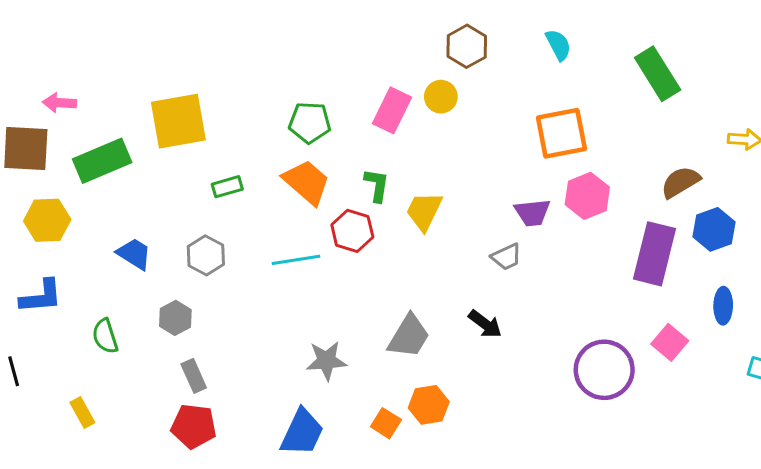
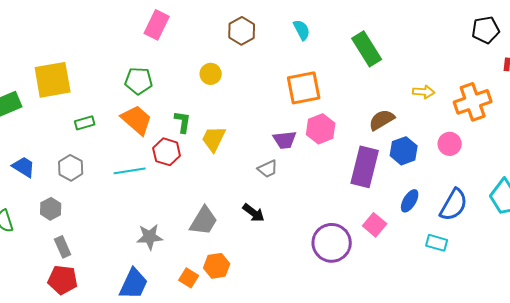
yellow circle: (441, 97) -> (211, 74), moved
pink rectangle: (392, 110) -> (157, 25), moved
blue ellipse: (723, 306) -> (410, 201), turned 30

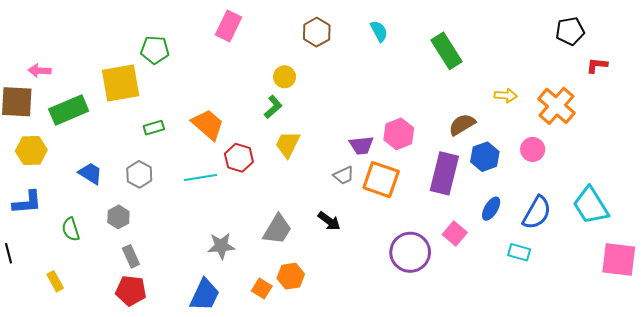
green pentagon: (139, 81) -> (155, 50), moved
orange square: (304, 88) -> (381, 180), moved, turned 30
orange cross: (473, 102) -> (556, 106), turned -30
green L-shape: (183, 122) -> (273, 107), moved, turned 40

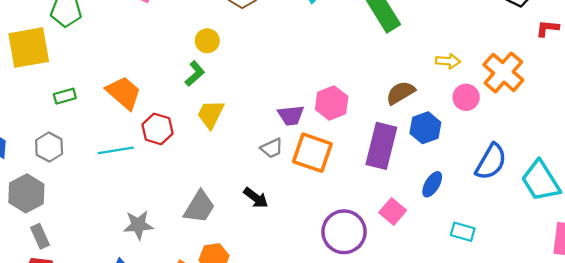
pink circle: (533, 149) -> (466, 97), moved
blue semicircle: (537, 213) -> (491, 162), moved
gray hexagon: (118, 217) -> (26, 193), size x1.5

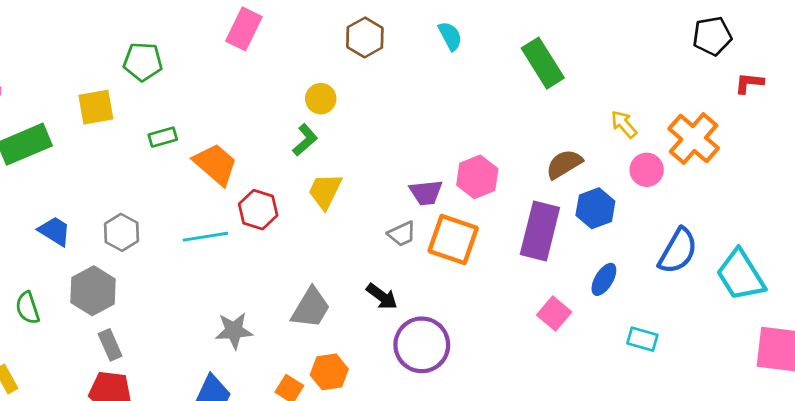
yellow square: (29, 48) -> (96, 107), size x0.7
yellow arrow: (448, 61) -> (624, 124), turned -135
green rectangle: (65, 96) -> (163, 137), moved
purple circle: (344, 232) -> (422, 345), moved

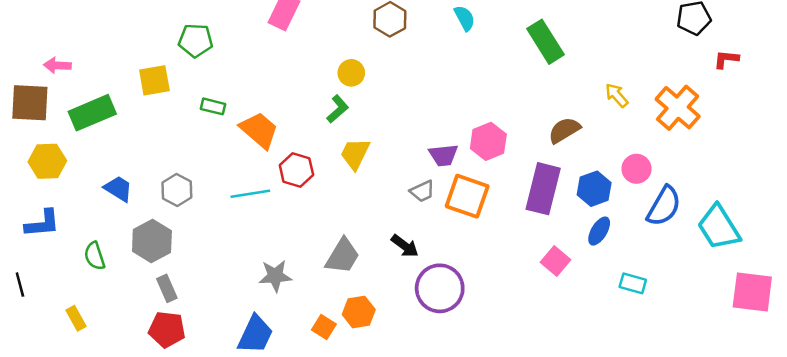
green rectangle: (163, 137) -> (213, 106), turned 30
pink circle: (647, 170) -> (637, 169), moved
blue hexagon: (595, 208) -> (594, 189), moved

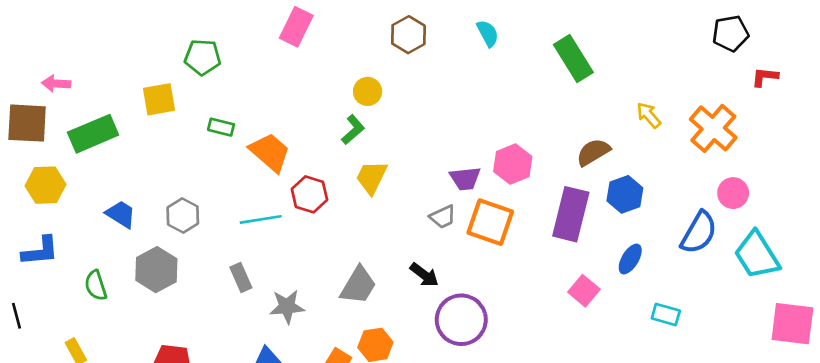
pink circle: (637, 169) -> (733, 193), moved
blue hexagon: (594, 189) -> (625, 194), moved
gray rectangle: (167, 288) -> (241, 278), moved

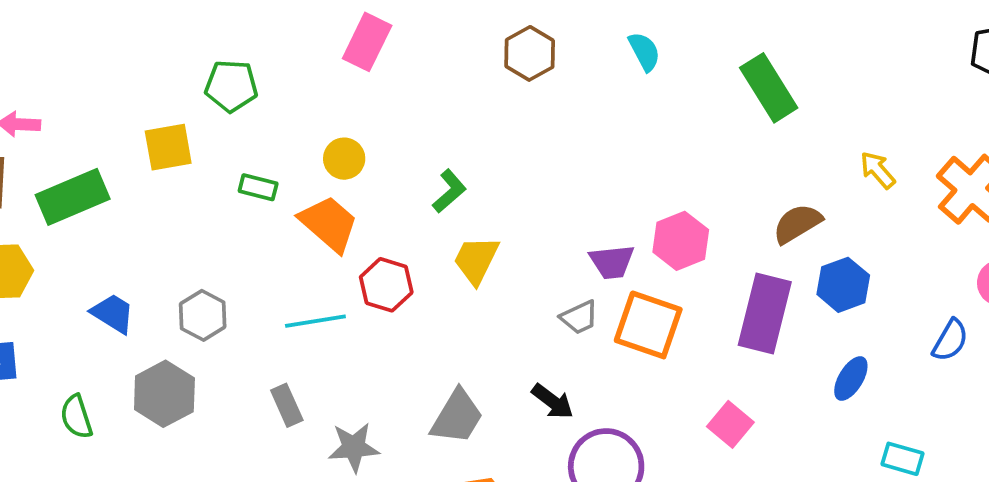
yellow circle: (368, 91) -> (344, 159), moved
blue semicircle: (699, 233) -> (950, 340), size x0.7
pink square: (584, 291) -> (730, 424), moved

